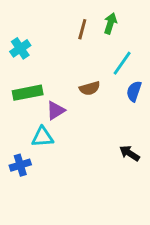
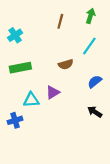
green arrow: (110, 23) -> (90, 16), moved
blue semicircle: (134, 91) -> (95, 82), moved, turned 32
purple triangle: (56, 110) -> (53, 92), moved

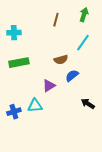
cyan cross: (15, 35) -> (14, 33), turned 32
blue semicircle: (95, 82) -> (72, 76), moved
cyan triangle: (31, 100) -> (35, 106), moved

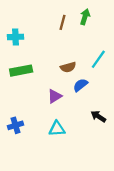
green arrow: (84, 15) -> (85, 17), moved
cyan line: (83, 43) -> (98, 59), moved
cyan triangle: (35, 106) -> (57, 129), moved

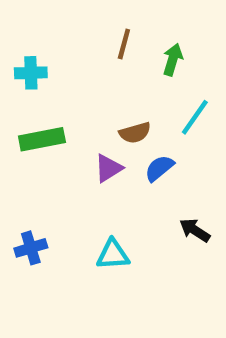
green arrow: (85, 17) -> (173, 60), moved
purple triangle: (55, 96) -> (108, 168), moved

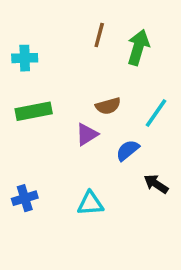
green arrow: (173, 60) -> (138, 47), size x1.4
cyan line: (195, 117) -> (156, 113), moved
blue semicircle: (159, 168) -> (128, 150), moved

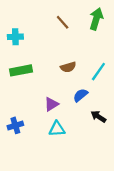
brown line: (99, 35) -> (63, 22), turned -56
green arrow: (138, 47) -> (96, 19), moved
purple triangle: (87, 134) -> (51, 104), moved

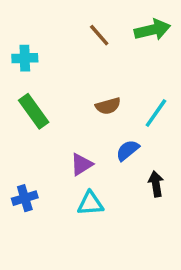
green arrow: (96, 19) -> (152, 30), turned 60
green rectangle: (21, 70) -> (34, 111), turned 65
black arrow: (98, 116) -> (156, 184), turned 48

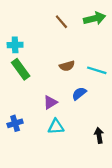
cyan cross: (25, 58) -> (15, 45), moved
cyan line: (156, 113) -> (97, 70), turned 72
black arrow: (156, 184) -> (99, 135), moved

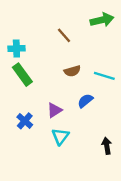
brown line: (61, 22) -> (64, 35), moved
blue cross: (15, 123) -> (25, 121), moved, turned -32
cyan triangle: (56, 127) -> (60, 136), turned -49

